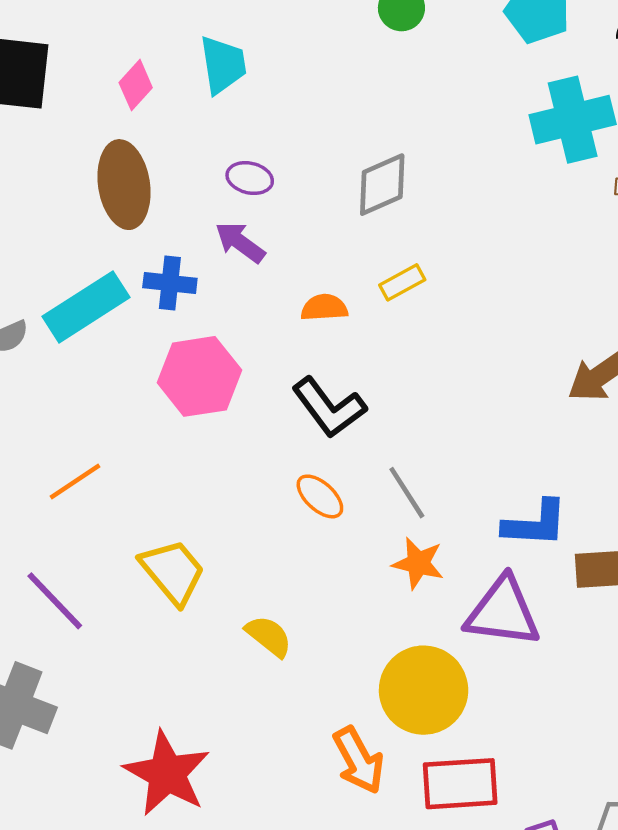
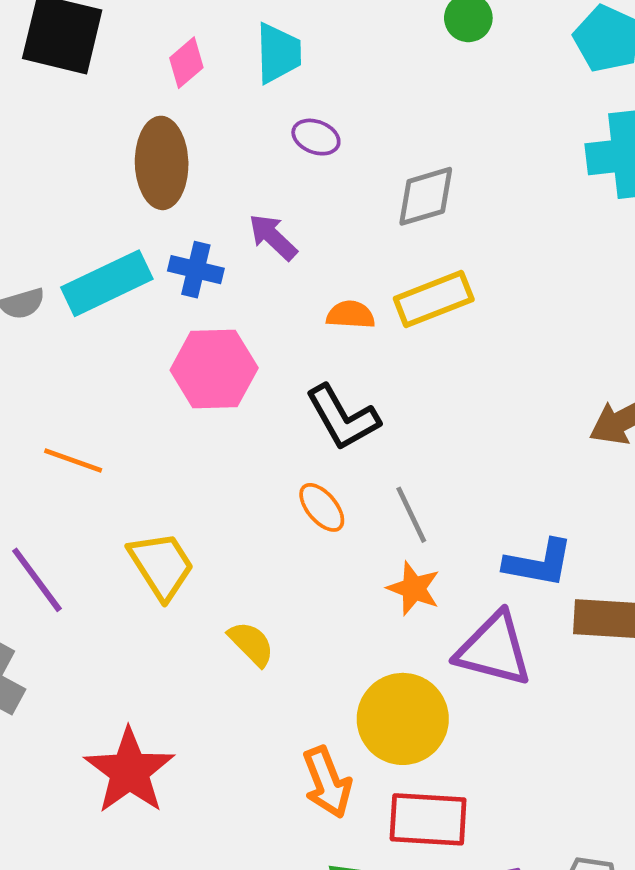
purple ellipse: (250, 178) -> (316, 137), moved
yellow rectangle: (402, 282) -> (434, 299), size x1.6
orange line: (75, 482) -> (73, 460), turned 46

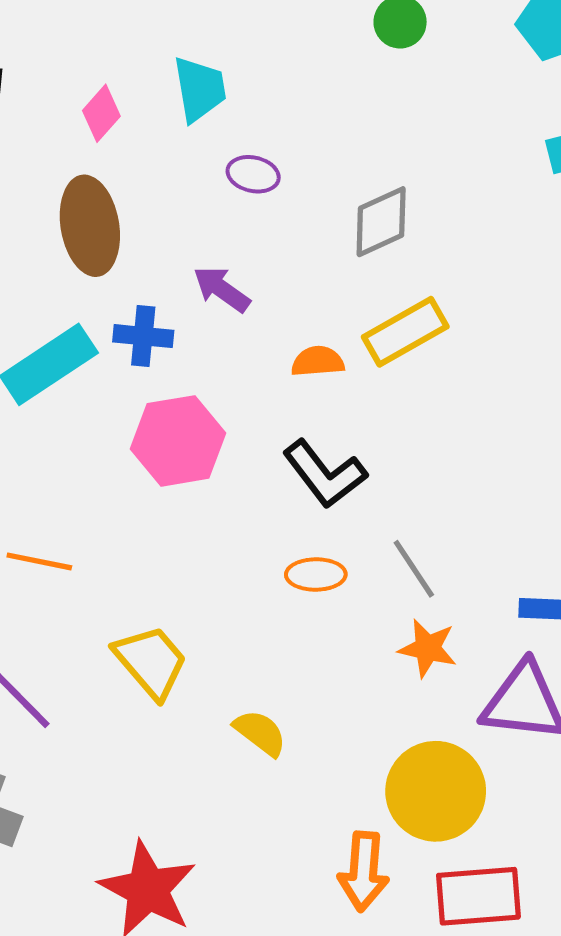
orange ellipse: (322, 507) -> (316, 574), turned -42
orange arrow: (327, 782) -> (364, 871), turned 34

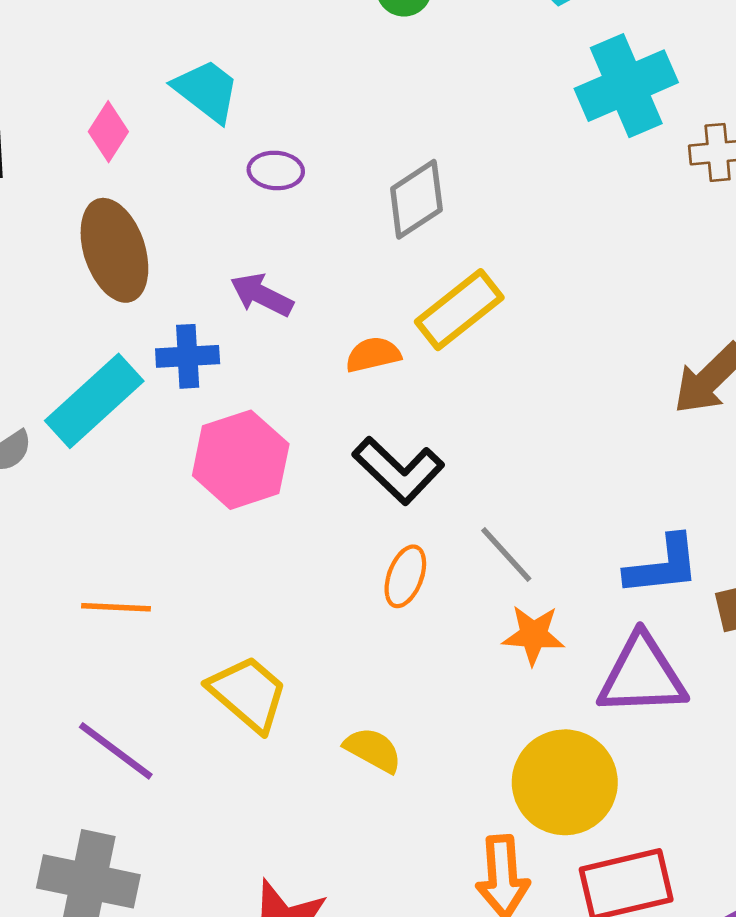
cyan trapezoid: (200, 89) -> (206, 91), turned -34
orange ellipse: (316, 574) -> (405, 576), turned -60

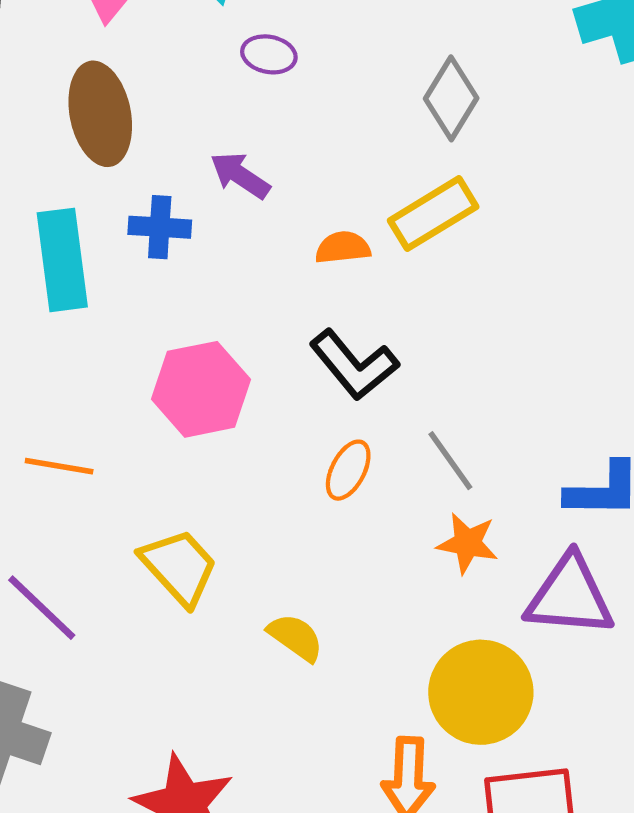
gray diamond: (416, 199) -> (451, 98), moved, turned -32
cyan rectangle: (94, 401) -> (62, 260), turned -62
pink hexagon: (241, 460) -> (201, 389), moved

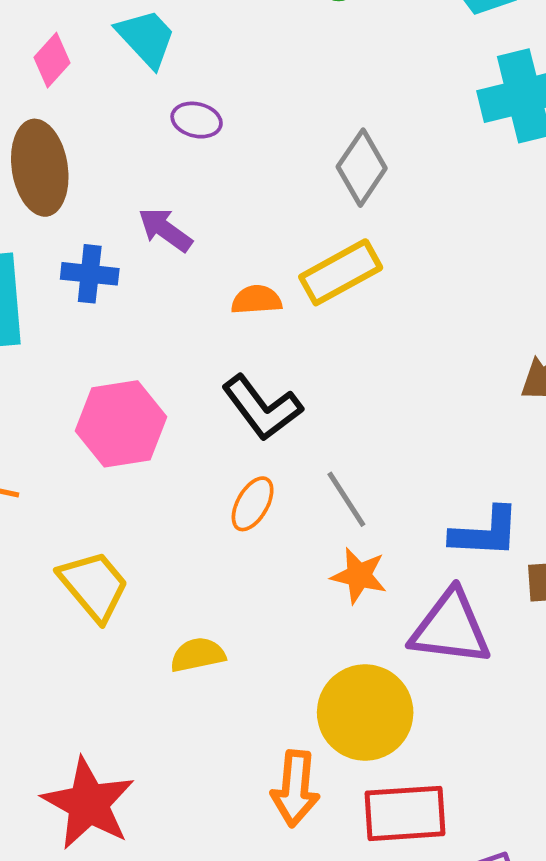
yellow semicircle: (296, 637) -> (198, 655), turned -50

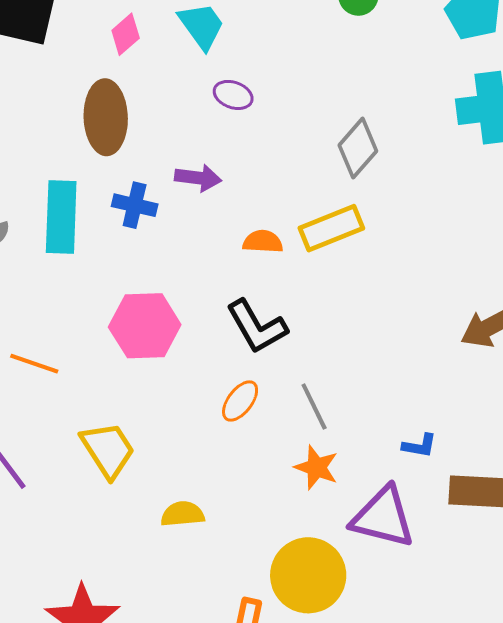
purple arrow: (165, 230) -> (198, 178), turned 144
blue L-shape: (485, 532) -> (420, 446), size x0.6

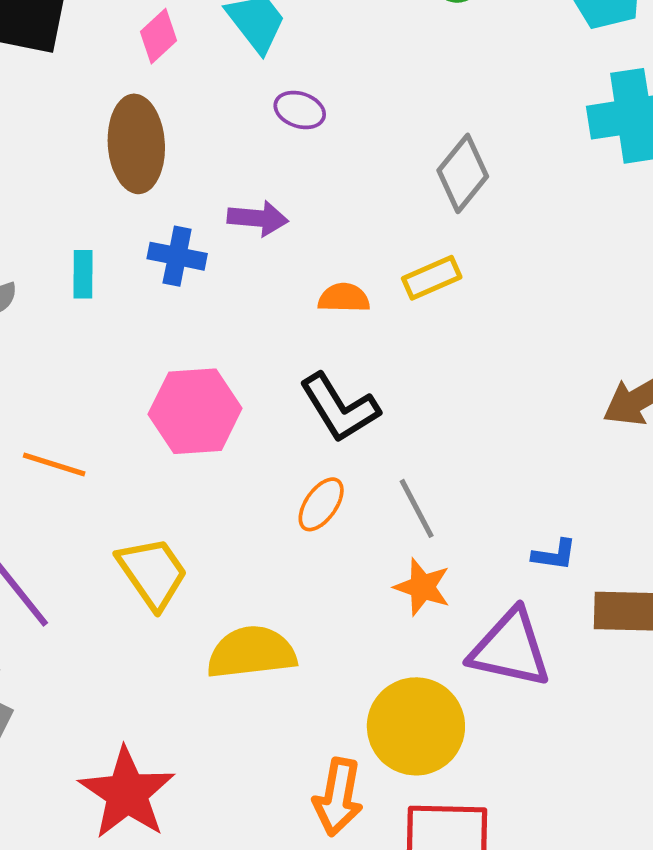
cyan rectangle: (61, 217) -> (83, 274), size x0.5
yellow rectangle: (331, 228) -> (432, 278), size x0.7
yellow semicircle: (183, 514) -> (251, 652), size x1.6

